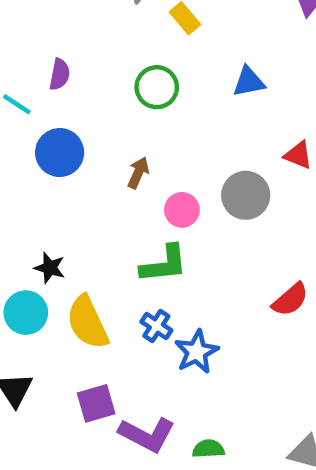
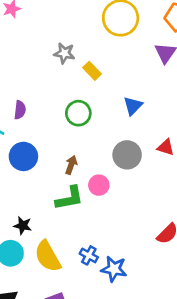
blue triangle: (249, 82) -> (133, 106), turned -30
gray circle: (246, 195) -> (127, 155), moved
green L-shape: (164, 264) -> (69, 198), moved
blue star: (197, 352) -> (114, 269), turned -30

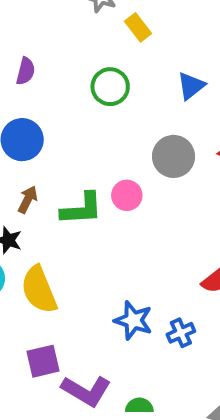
brown arrow: (71, 165) -> (28, 199), moved
blue cross: (89, 255) -> (181, 333), moved, turned 30

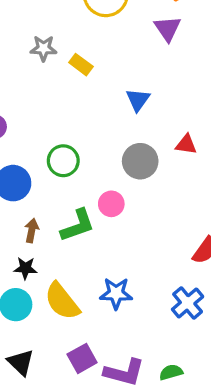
green circle: (110, 87) -> (63, 161), moved
blue star: (133, 320) -> (116, 293), moved
blue cross: (181, 333) -> (188, 303), size x1.4

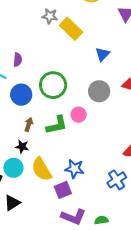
yellow rectangle: (81, 65) -> (71, 29), size x1.6
green circle: (63, 161) -> (53, 85), size x1.4
purple square: (82, 358) -> (63, 190), moved
black triangle: (21, 362) -> (12, 203), turned 36

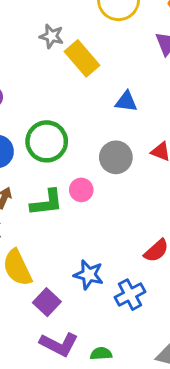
blue triangle: (102, 54) -> (126, 101), turned 49
blue star: (74, 169) -> (89, 275), moved
purple square: (63, 190) -> (47, 302), turned -30

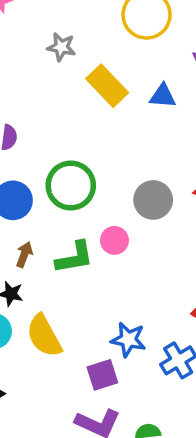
gray star: (52, 36) -> (61, 47), moved
blue triangle: (126, 101) -> (163, 96), moved
purple square: (47, 302) -> (102, 375), moved, turned 32

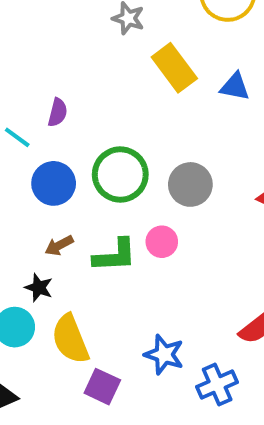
gray circle: (153, 200) -> (190, 184), moved
brown arrow: (24, 255) -> (59, 246), turned -145
purple square: (102, 375) -> (102, 387), moved, turned 36

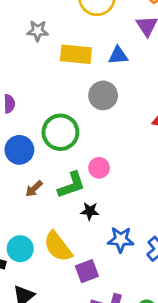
yellow rectangle: (174, 68) -> (76, 54), turned -32
gray circle: (190, 184) -> (103, 95), moved
black star: (39, 288) -> (90, 211), moved
purple square: (102, 387) -> (87, 271), turned -30

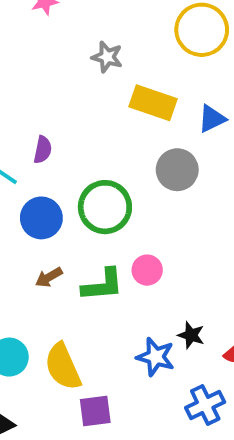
blue triangle: (118, 56) -> (212, 119), turned -35
black star: (90, 211) -> (191, 335), moved
blue star: (121, 240) -> (156, 357), moved

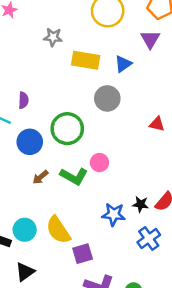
green L-shape: (103, 285) -> (74, 176), turned 44
black star: (191, 335) -> (141, 204), moved

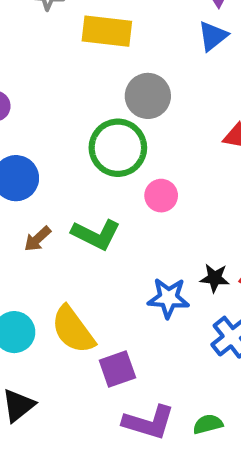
blue triangle: (123, 64) -> (213, 36), moved
green circle: (67, 129) -> (118, 148), moved
pink circle: (99, 163) -> (161, 196), moved

